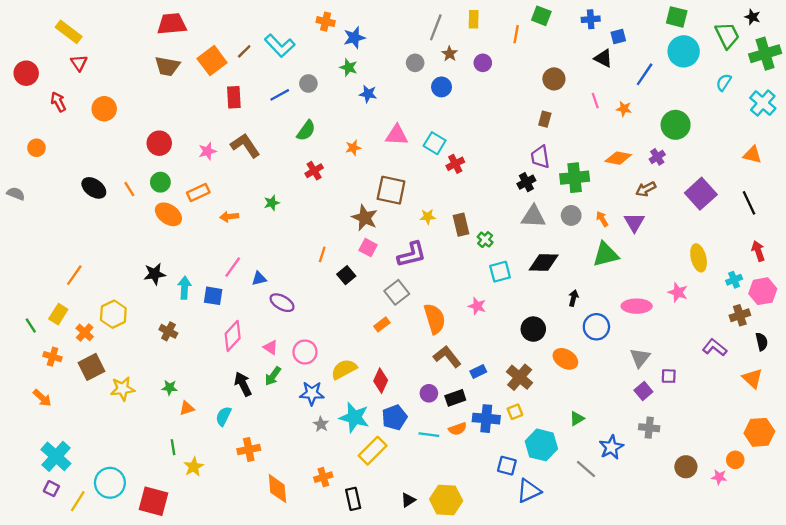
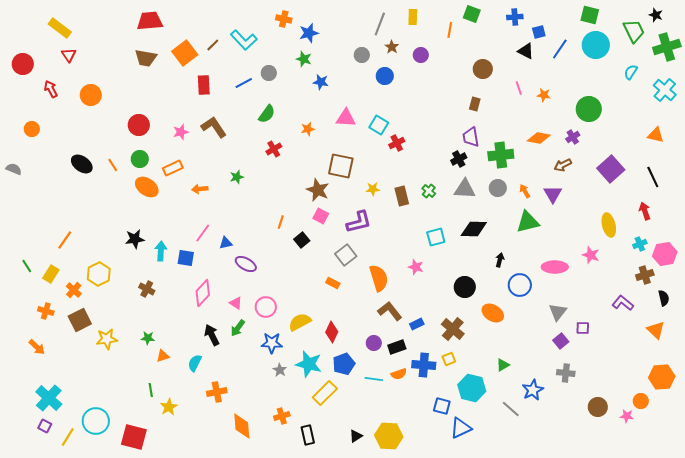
blue line: (645, 74) -> (560, 49), moved
green cross: (485, 240) -> (429, 191), moved
red arrow: (758, 251) -> (645, 211), moved
orange rectangle: (382, 324) -> (333, 283), turned 64
green line: (31, 326) -> (27, 266), moved

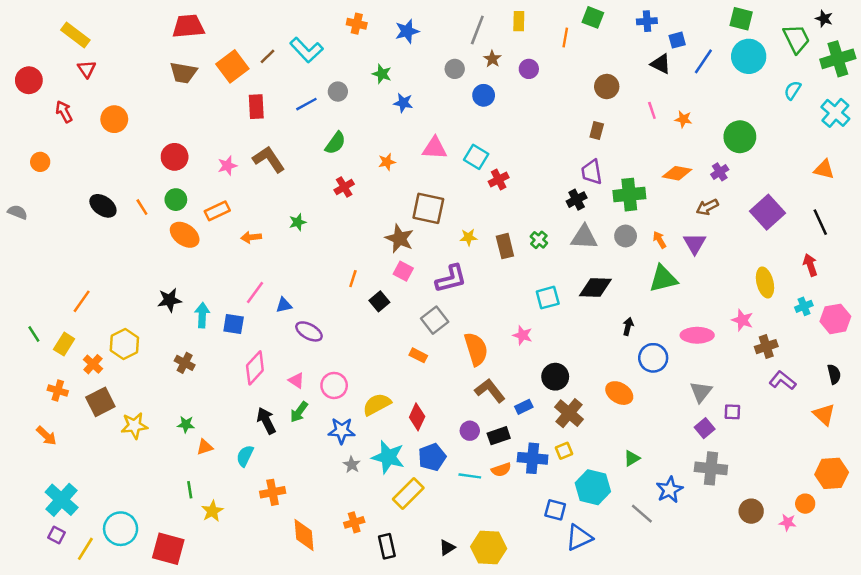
blue star: (309, 33) -> (407, 31), moved
brown cross: (645, 275) -> (766, 347), moved
black circle: (465, 287) -> (555, 377), moved
gray cross: (566, 373) -> (711, 468), size x1.4

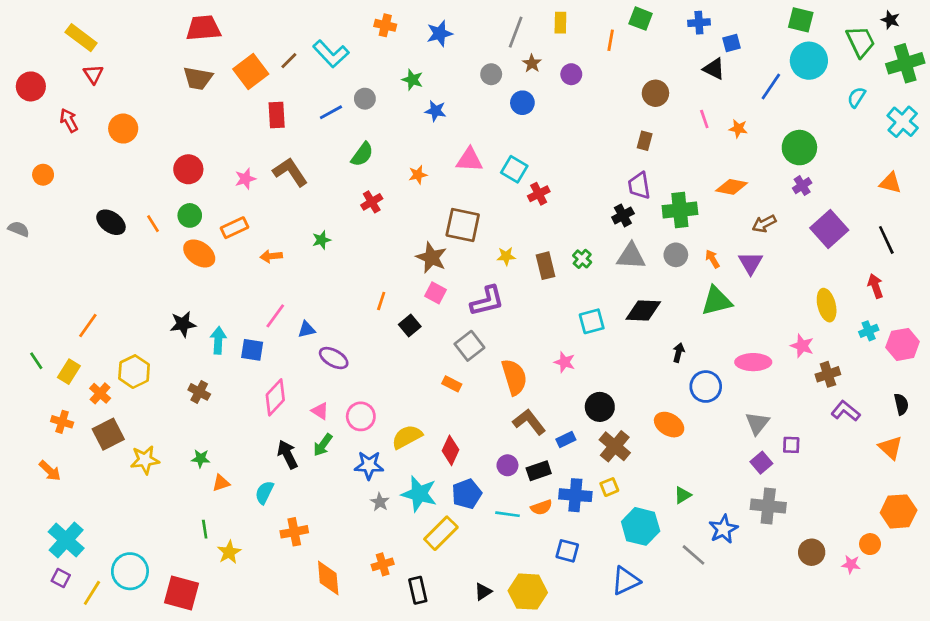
blue line: (703, 61) -> (771, 86), moved
purple cross: (720, 172) -> (802, 186), moved
blue square: (555, 510) -> (567, 551), moved

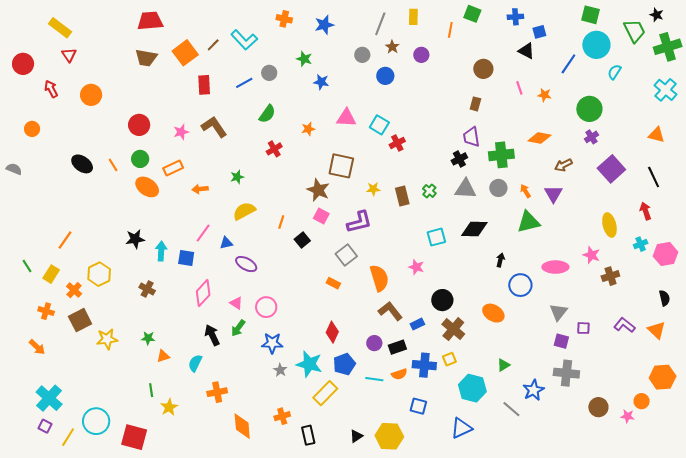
cyan semicircle: (856, 97) -> (614, 72), moved
purple L-shape: (846, 411) -> (624, 325), moved
yellow semicircle: (407, 437) -> (244, 211), moved
purple square: (761, 463) -> (561, 341), turned -35

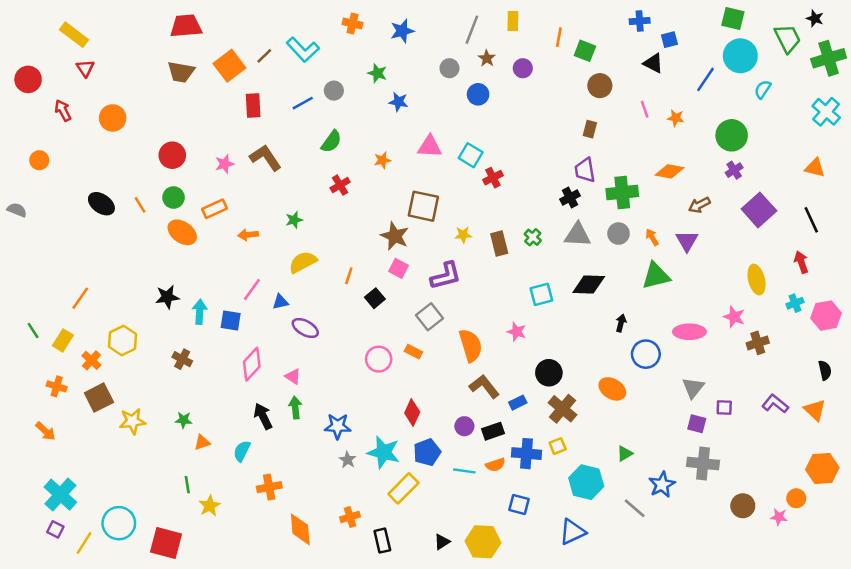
green square: (472, 14) -> (585, 51), moved
pink circle: (266, 307) -> (379, 359), moved
green arrow: (238, 328) -> (295, 408), turned 138

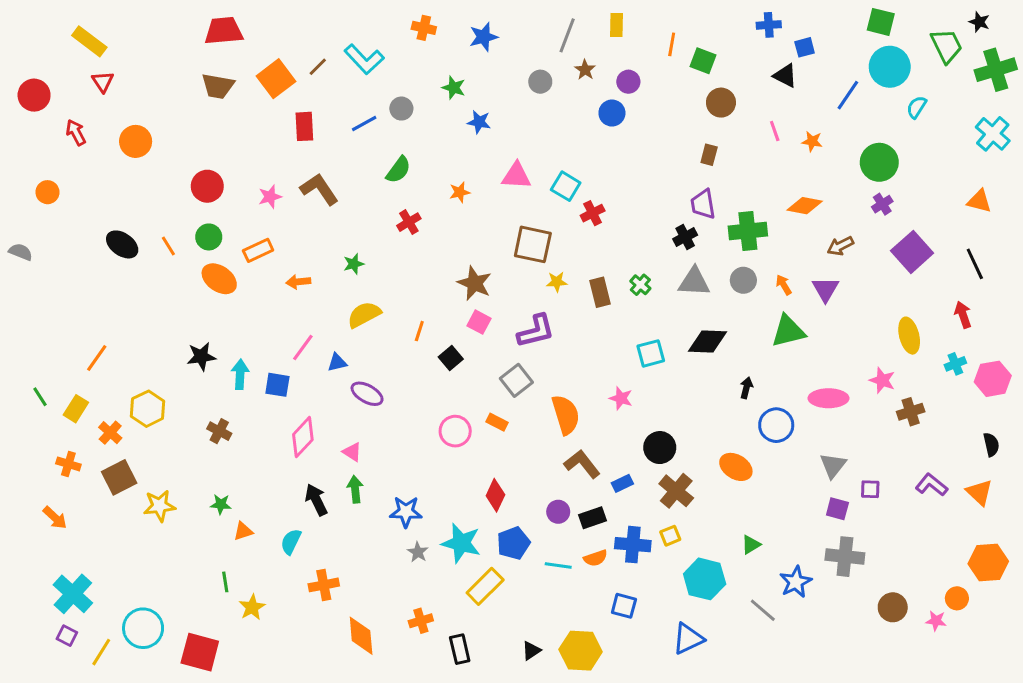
blue circle: (478, 94) -> (612, 113), moved
brown square: (423, 206) -> (533, 244), moved

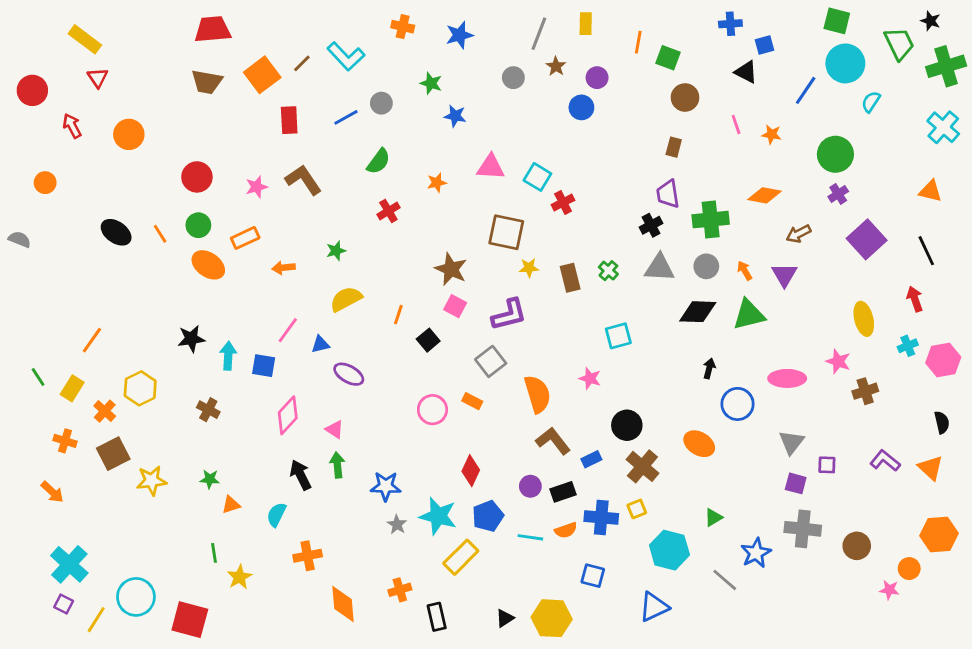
black diamond: (708, 342) -> (698, 312), moved
brown circle: (893, 607) -> (857, 546), moved

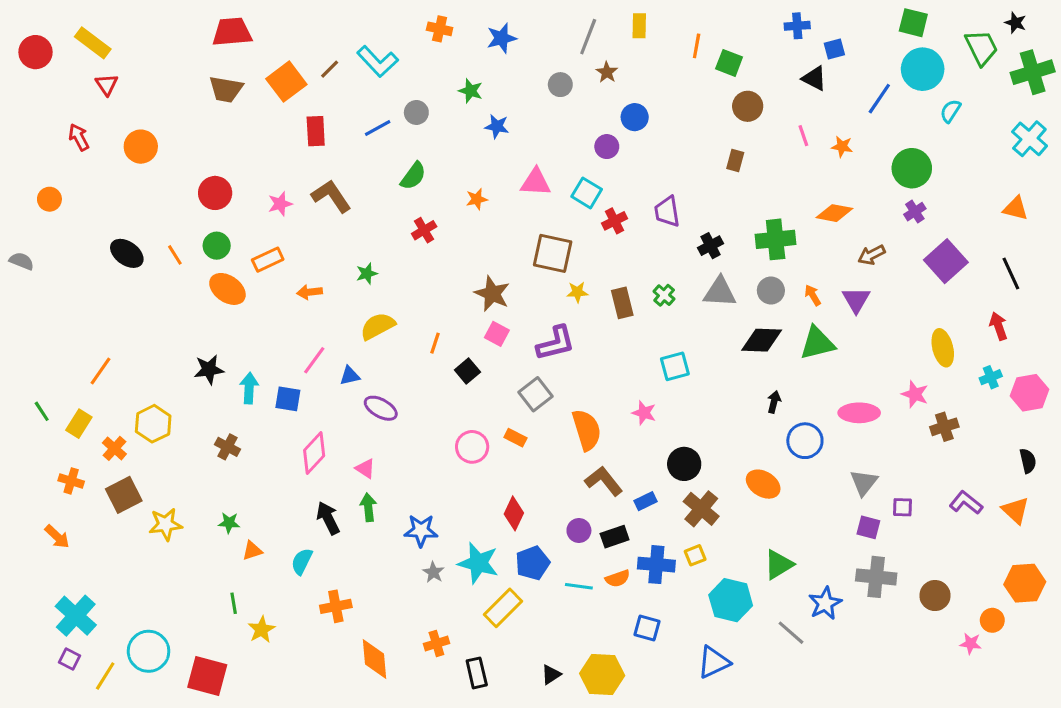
purple circle: (597, 78) -> (607, 147), moved
red circle: (32, 90) -> (35, 52), moved
purple trapezoid: (668, 194) -> (667, 212), moved
green triangle: (713, 517) -> (779, 565), size x1.5

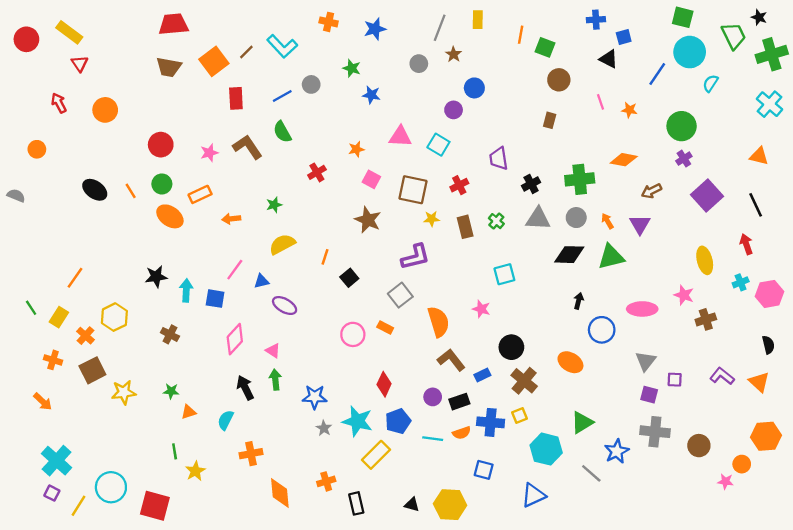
green semicircle: (413, 176) -> (282, 132), moved, turned 115
red cross: (615, 221) -> (459, 185), moved
pink square: (497, 334) -> (371, 179), moved
black triangle: (551, 674) -> (412, 505), turned 49

